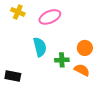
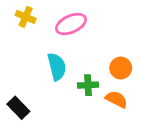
black rectangle: (13, 76) -> (18, 108), turned 35

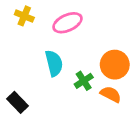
orange circle: (121, 68) -> (115, 65), size x1.4
green cross: (88, 85) -> (84, 81), turned -30

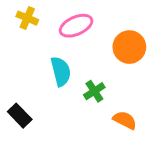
orange circle: (115, 65) -> (129, 47), moved
orange semicircle: (111, 94) -> (125, 120), moved

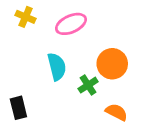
orange circle: (129, 47) -> (112, 64), moved
black rectangle: (20, 116) -> (18, 108), turned 30

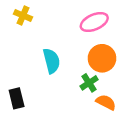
pink ellipse: (71, 24) -> (94, 22), moved
green cross: (88, 85) -> (89, 83), moved

